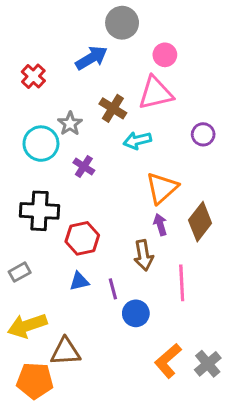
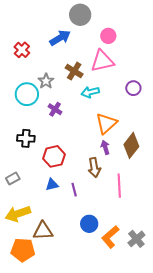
black cross: (39, 211) -> (26, 138), size x0.7
blue circle: (136, 313) -> (89, 224), moved

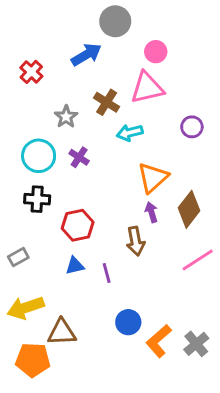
cyan circle: (27, 94) -> (39, 156), moved
pink line: (119, 186) -> (198, 260), moved, turned 60

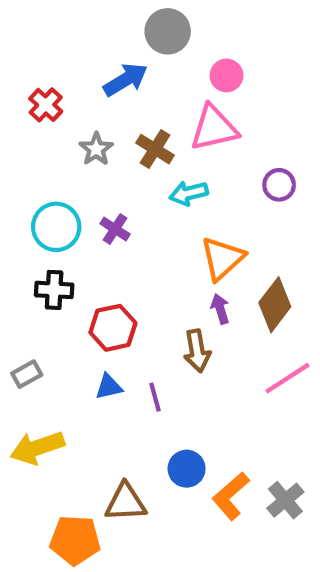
gray star: (66, 117) -> (96, 149), moved
brown triangle: (62, 332) -> (126, 502), moved
orange pentagon: (33, 360) -> (75, 540), moved

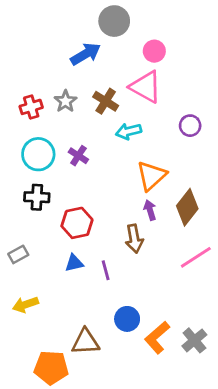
red cross: (46, 105) -> (31, 107), moved, turned 30
pink triangle: (214, 128) -> (146, 87), turned 42
yellow arrow: (37, 448) -> (25, 305), size x0.7

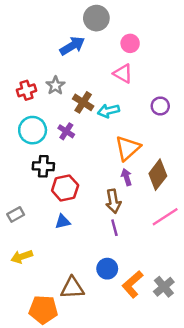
pink triangle: (146, 87) -> (123, 73), size x0.7
brown cross: (106, 101) -> (83, 102), moved
black cross: (37, 197) -> (43, 166), moved
purple line: (106, 270) -> (114, 228), moved

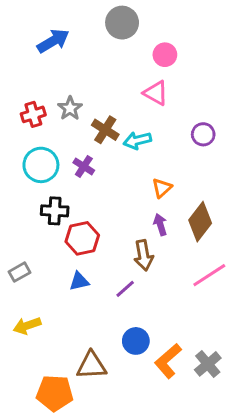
blue arrow: (72, 46) -> (53, 41), moved
orange triangle: (128, 148) -> (162, 188), size x0.6
purple line: (114, 228) -> (125, 289), moved, turned 63

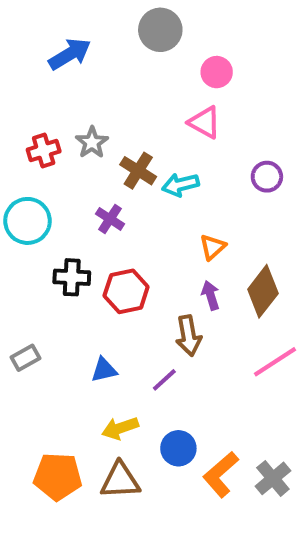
cyan circle: (41, 165) -> (28, 221), moved
red hexagon: (82, 238) -> (126, 291), moved
yellow arrow: (27, 326) -> (120, 428), moved
orange pentagon: (55, 393) -> (58, 476), moved

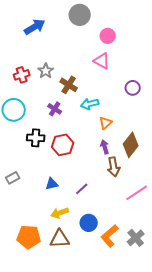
cyan arrow: (180, 185) -> (90, 104), moved
brown arrow: (188, 336) -> (114, 167), moved
pink line: (275, 362) -> (137, 193), moved

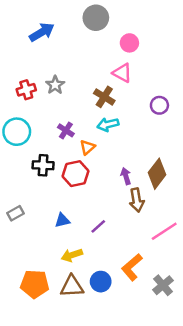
brown cross: (69, 85) -> (104, 97), moved
orange triangle: (106, 123) -> (87, 147), moved
blue circle: (89, 223) -> (101, 282), moved
orange L-shape: (110, 236) -> (132, 267), moved

